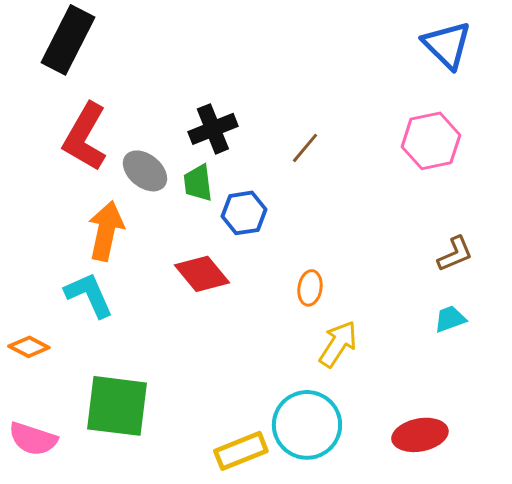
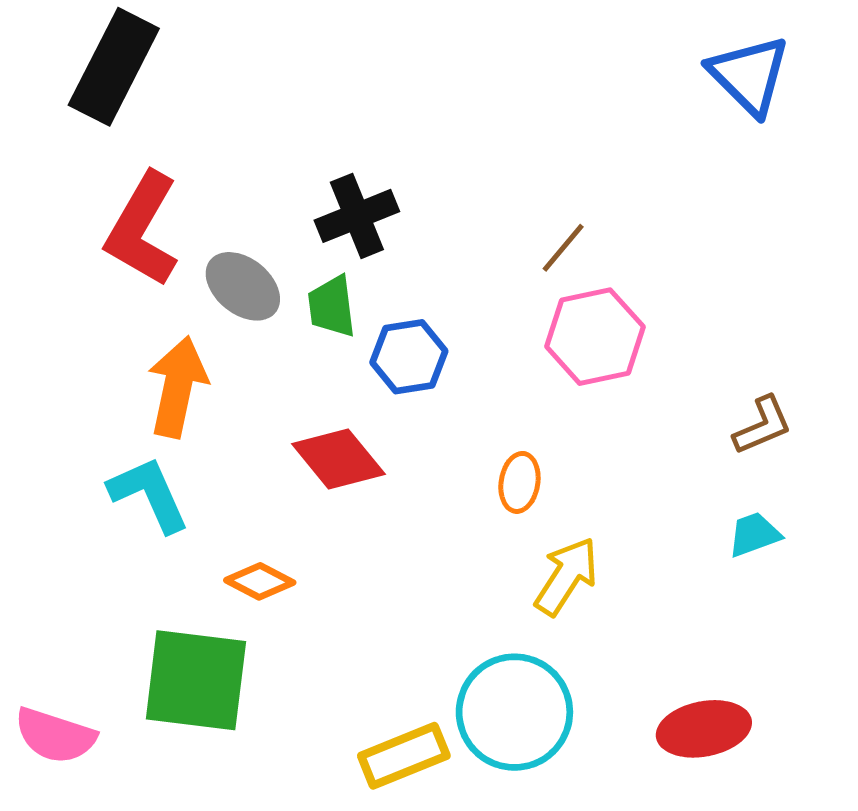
pink hexagon: (431, 141) -> (595, 337), moved
brown line: (305, 148) -> (563, 248), moved
orange diamond: (29, 347) -> (260, 581), moved

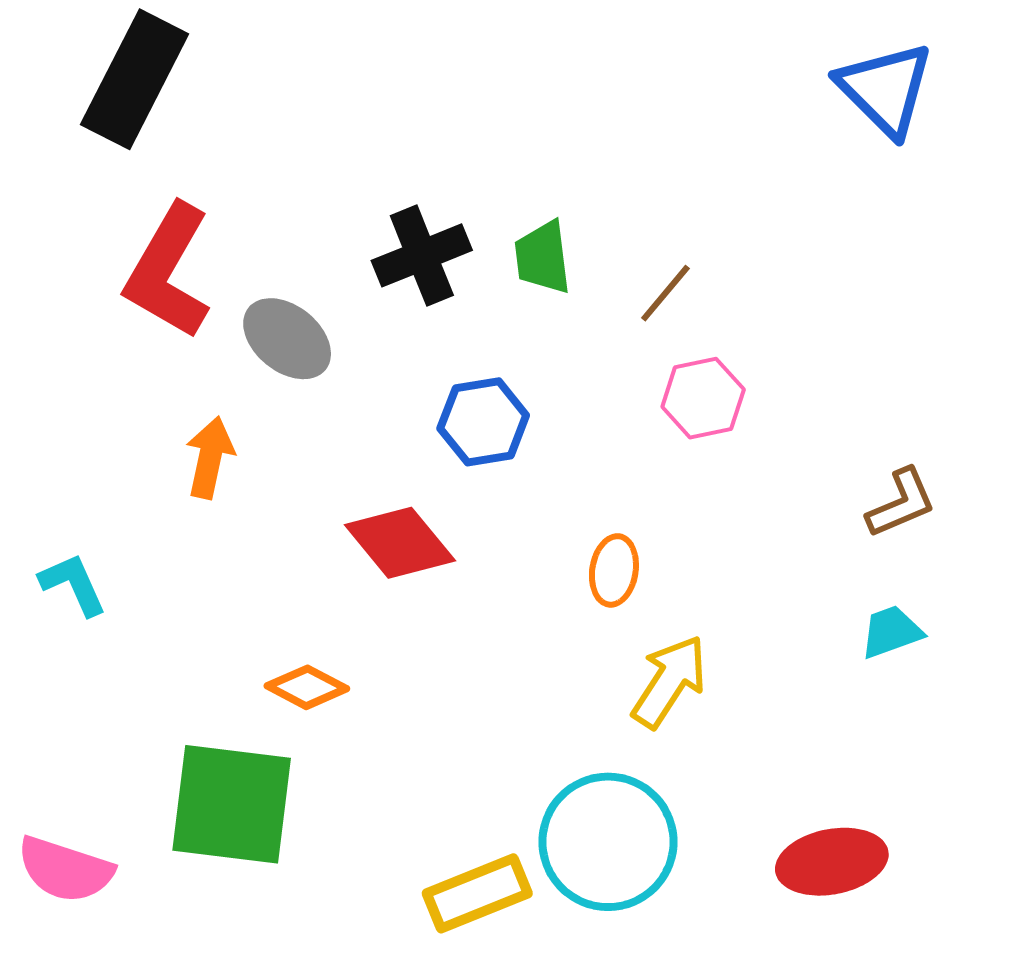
green trapezoid: (332, 306) -> (543, 257), moved
pink hexagon: (595, 337) -> (703, 398), size x0.7
orange arrow: (178, 387) -> (210, 458), size x0.7
cyan L-shape: (149, 494) -> (73, 584), moved, size x0.7

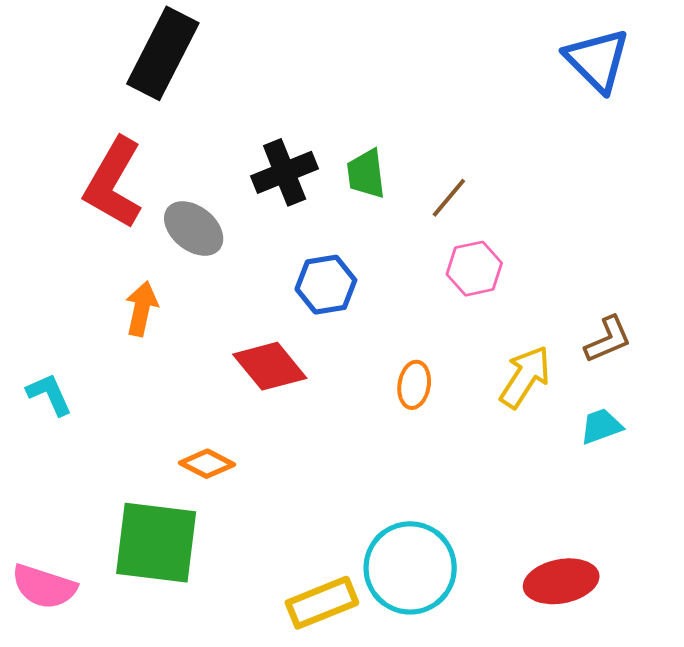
black rectangle: (135, 79) -> (163, 53), moved
yellow arrow: (669, 681) -> (525, 377), moved

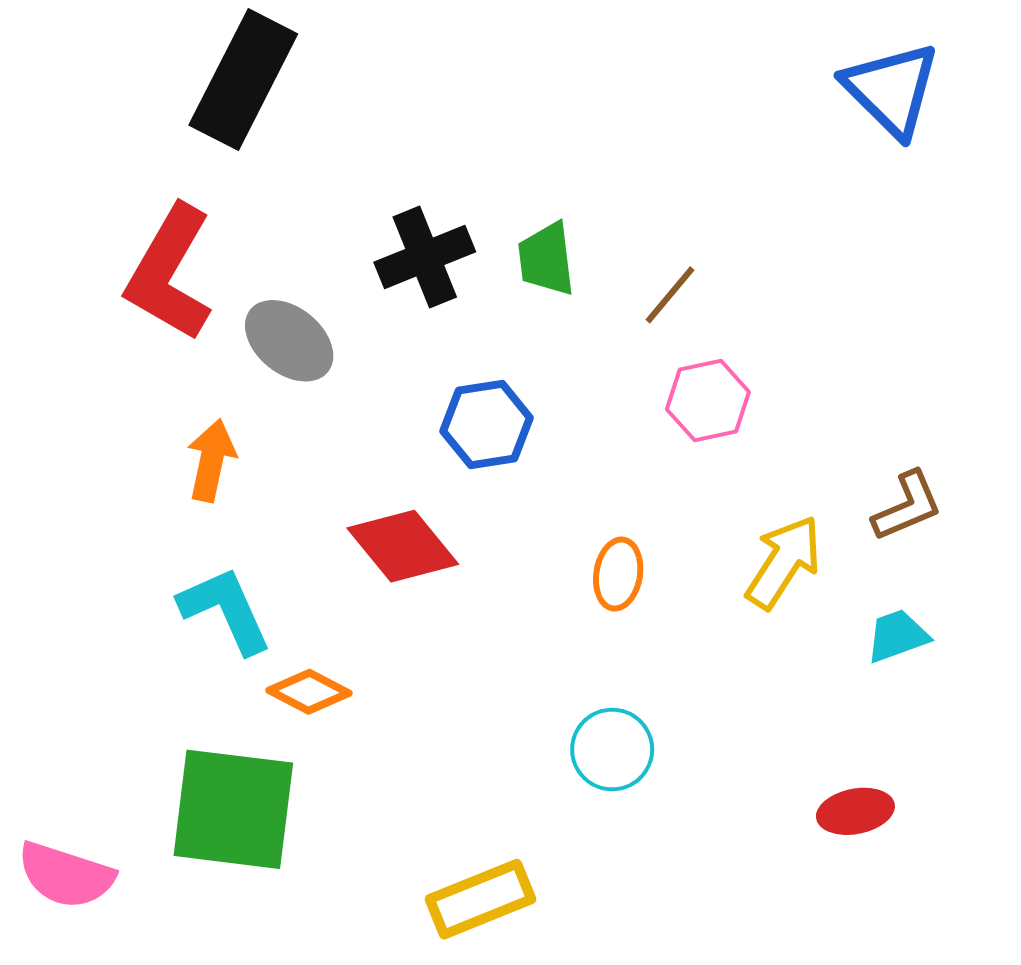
cyan L-shape: (49, 394) -> (225, 610), moved, size x1.4
cyan circle: (410, 568) -> (612, 750), moved, size x0.6
red ellipse: (561, 581) -> (855, 811), moved, size x0.7

